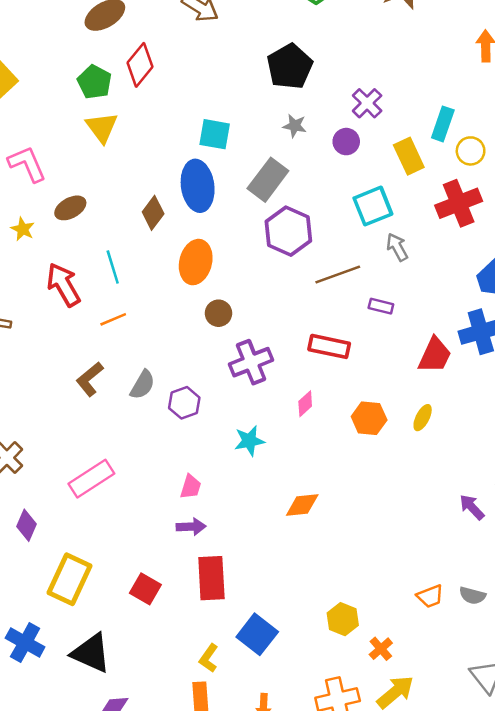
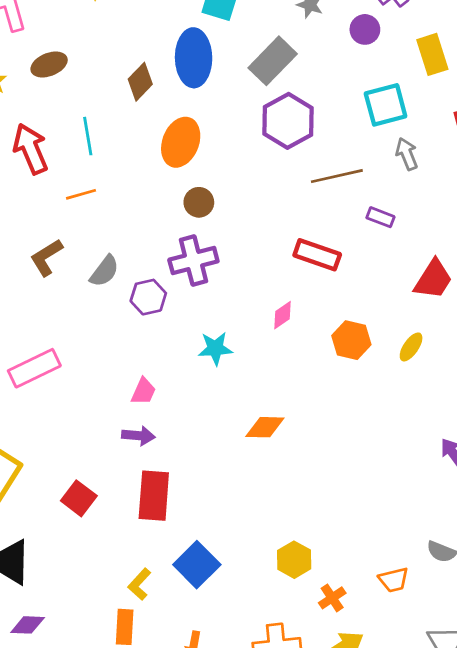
purple cross: (251, 362) -> (193, 260), moved
orange trapezoid: (430, 596) -> (394, 580), moved

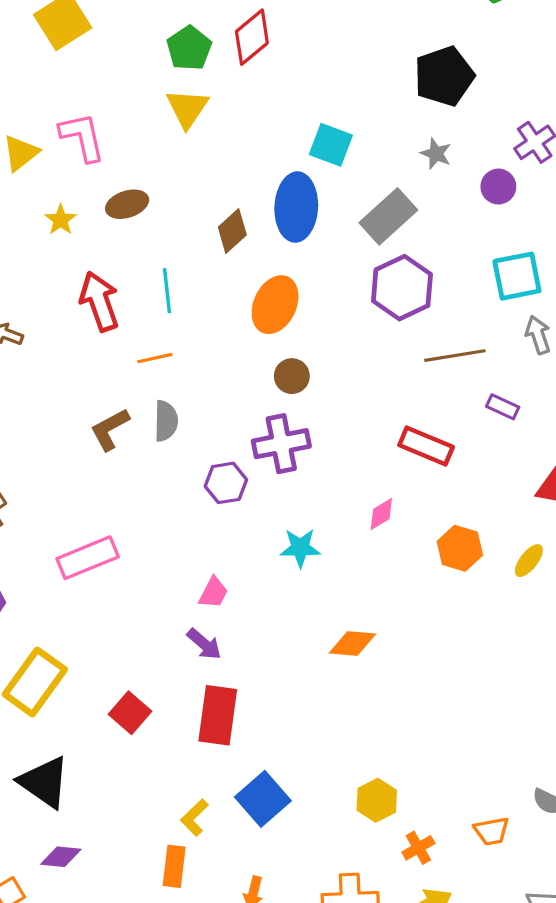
gray semicircle: (104, 271) -> (166, 421), moved, turned -40
purple arrow: (138, 436) -> (204, 644), turned 32

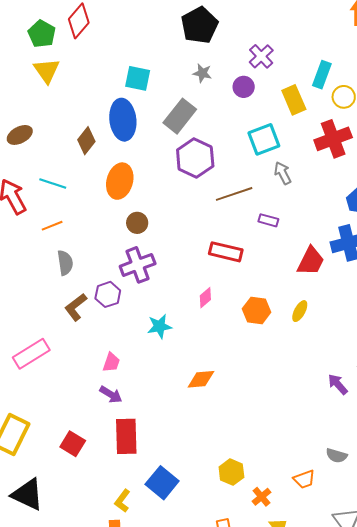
cyan line: (167, 291) -> (53, 183), turned -56
brown L-shape: (110, 429) -> (76, 307), moved

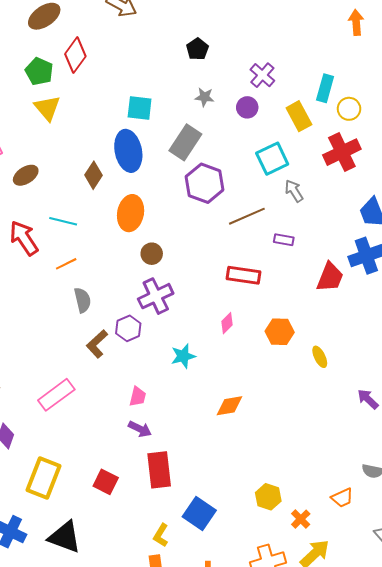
black pentagon: (200, 25) -> (197, 49), size x0.6
yellow ellipse: (300, 311) -> (320, 357), moved, turned -50

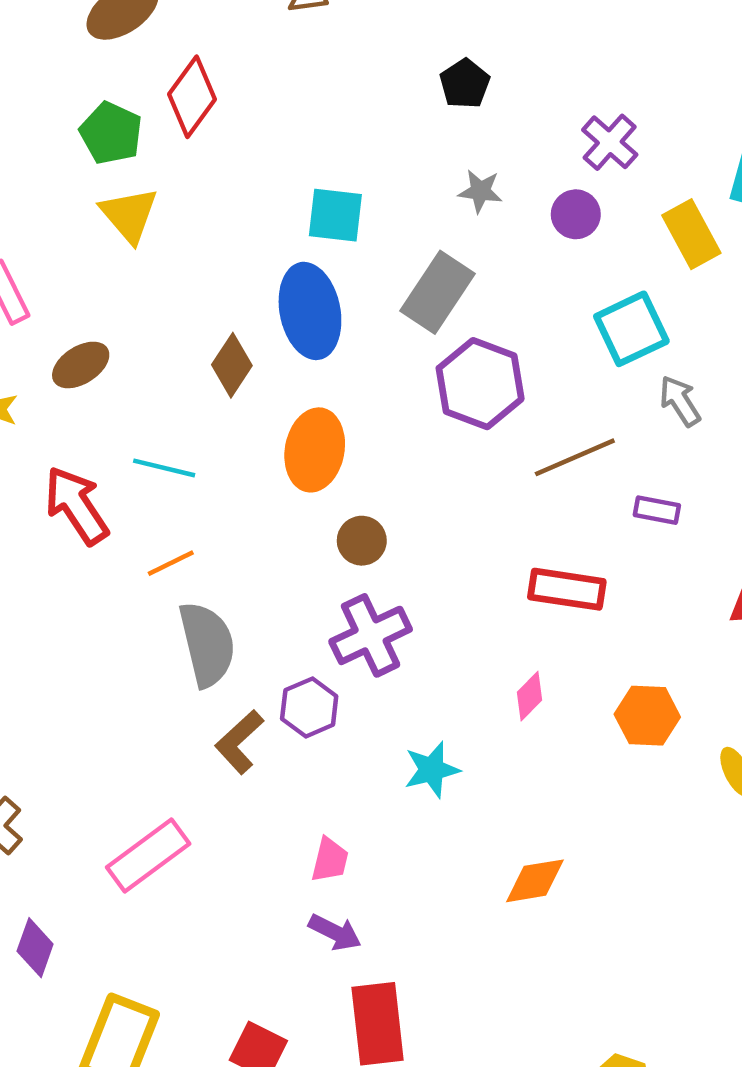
gray semicircle: (83, 300) -> (207, 644), size x1.5

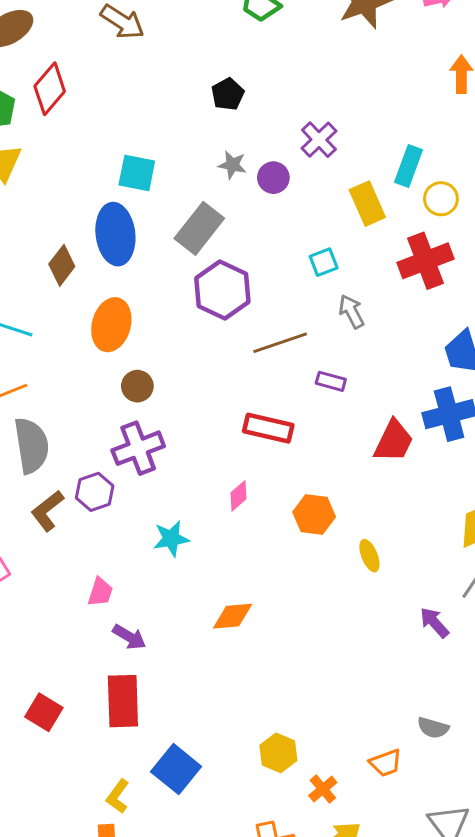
purple circle: (576, 214) -> (273, 178), moved
cyan square: (631, 329) -> (324, 262), size x0.6
purple arrow: (335, 932) -> (129, 637), moved

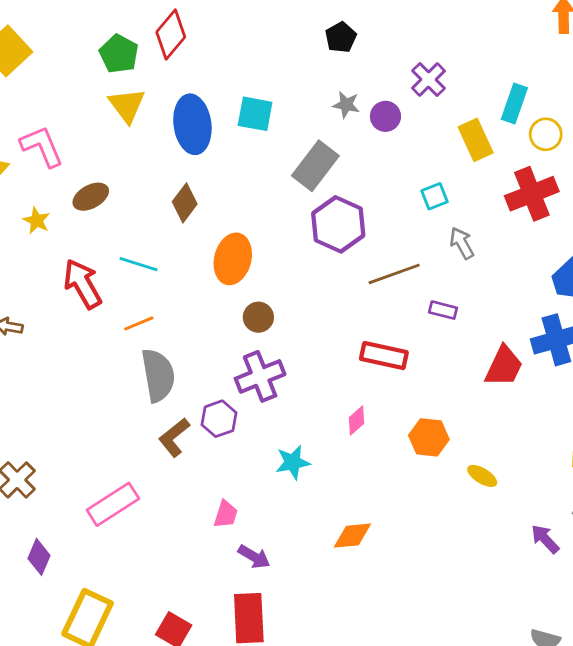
blue ellipse: (115, 234) -> (192, 124), moved
yellow ellipse: (369, 556) -> (482, 476), turned -36

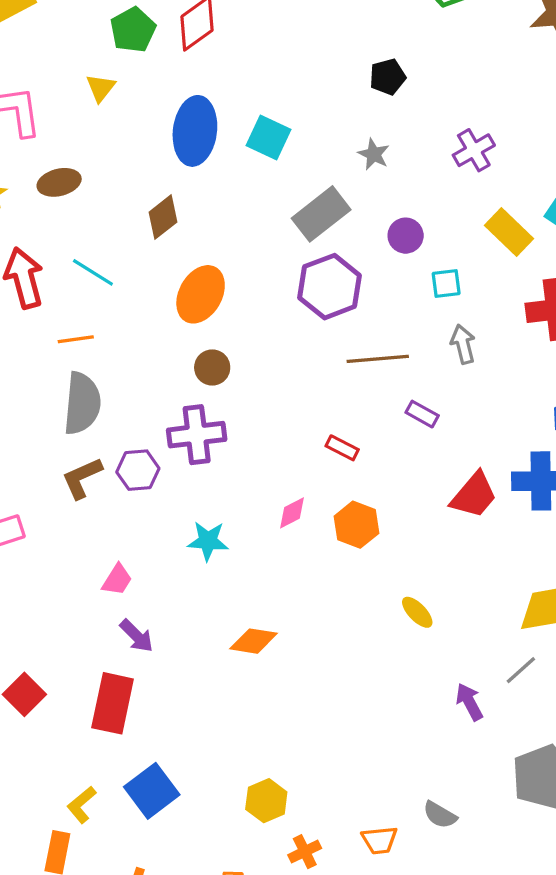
yellow triangle: (127, 105) -> (101, 88), moved, size x0.7
purple circle: (385, 116) -> (406, 236), moved
yellow rectangle: (476, 140) -> (509, 232), turned -36
red rectangle: (384, 356) -> (342, 448), size x0.6
orange hexagon: (429, 437) -> (356, 525), moved

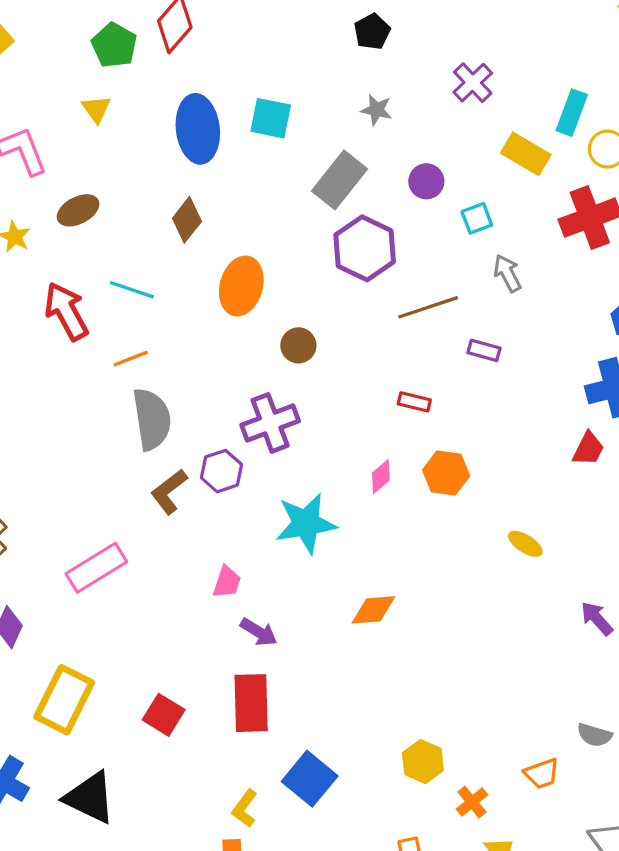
brown circle: (212, 367) -> (298, 345), moved
red trapezoid: (474, 495) -> (588, 449), moved, size x0.7
cyan star: (208, 541) -> (306, 523), size x1.5

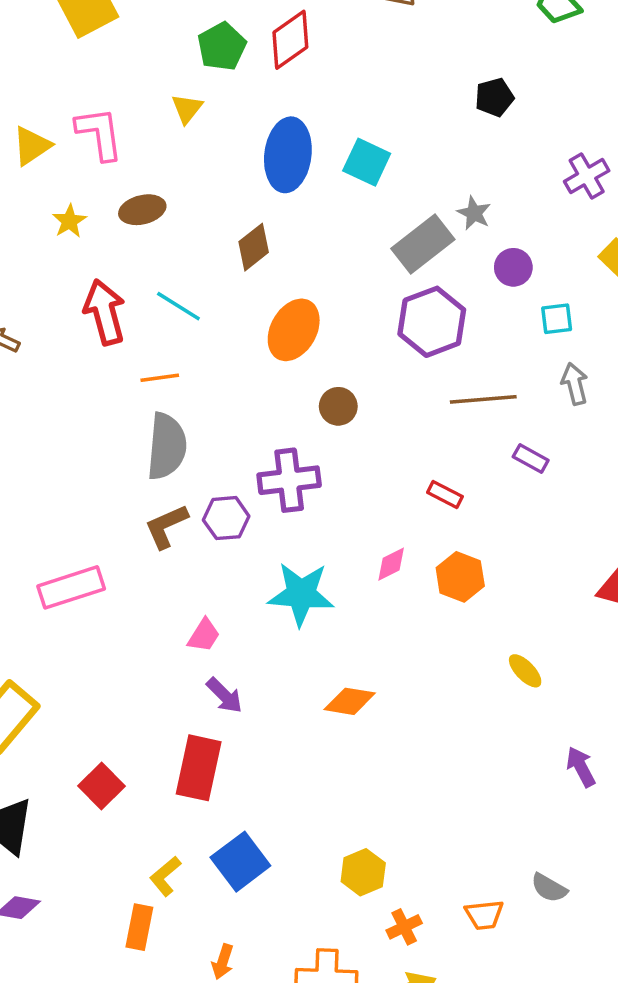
gray star: (377, 110) -> (474, 213), moved
red square: (164, 715) -> (102, 786), moved

